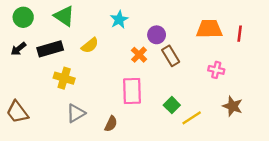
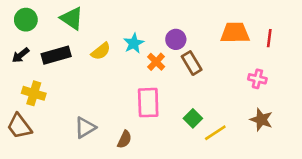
cyan star: (119, 20) -> (134, 43), moved
pink cross: (216, 70) -> (257, 79), moved
yellow cross: (64, 78) -> (34, 93), moved

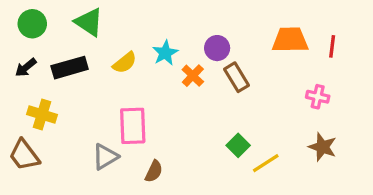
pink rectangle: (148, 103) -> (133, 126), moved

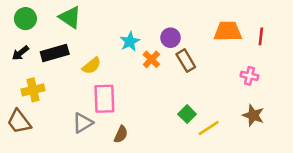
yellow semicircle: (125, 63) -> (92, 66), moved
yellow cross: (42, 115) -> (33, 90), turned -30

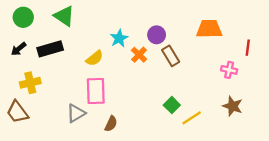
red line: (261, 36) -> (248, 48), moved
yellow semicircle: (92, 66) -> (95, 58), moved

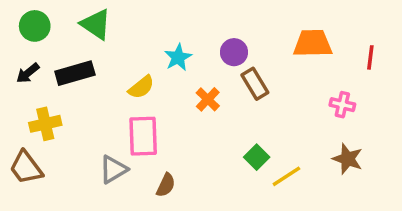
red line: (248, 48) -> (370, 57), moved
orange cross: (139, 55) -> (208, 99), moved

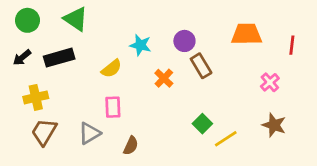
cyan star: (178, 57) -> (140, 45), turned -30
pink cross: (342, 105) -> (270, 82), turned 36
pink rectangle: (143, 136) -> (113, 107), size x0.7
brown trapezoid: (26, 168) -> (44, 132), moved, turned 68

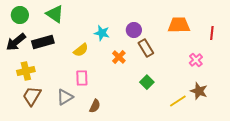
black arrow: (22, 58) -> (16, 42), size x1.5
green square: (202, 124) -> (147, 82), moved
yellow line: (226, 139) -> (178, 101), moved

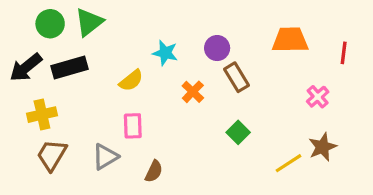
green triangle: (55, 14) -> (89, 22), turned 48
green circle: (20, 15) -> (50, 24), moved
brown star: (199, 91) -> (322, 147), turned 30

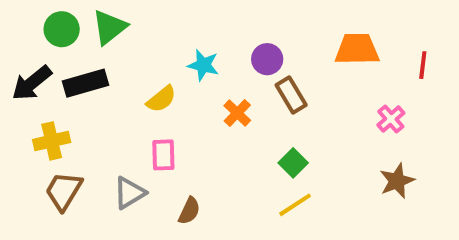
yellow line: (288, 163) -> (295, 205), moved

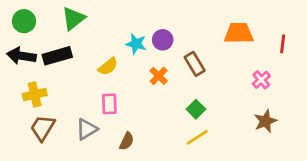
green circle: (62, 29) -> (24, 21), moved
purple circle: (267, 59) -> (163, 40), moved
black arrow: (32, 83) -> (21, 56), turned 48

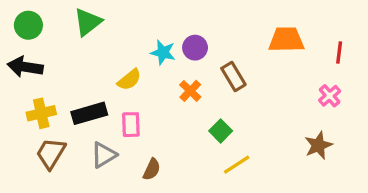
black rectangle: (57, 56) -> (89, 113), moved
pink cross: (261, 80) -> (330, 96), moved
green square: (196, 109) -> (221, 131), moved

